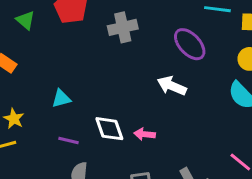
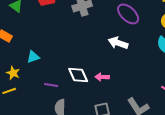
cyan triangle: (61, 98) -> (33, 57), moved

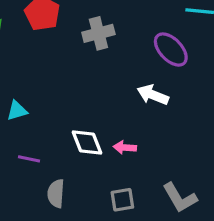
purple line: (51, 85) -> (29, 159), moved

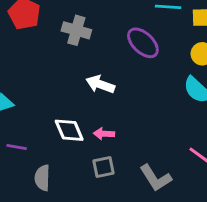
gray cross: (98, 33) -> (76, 30), turned 32
white arrow: (153, 95) -> (100, 84), moved
gray square: (122, 200) -> (103, 167), moved

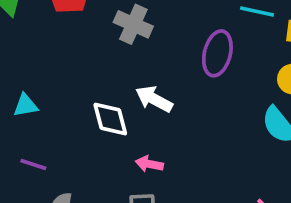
purple ellipse: (143, 43) -> (217, 53), turned 52
white diamond: (69, 130) -> (110, 119), moved

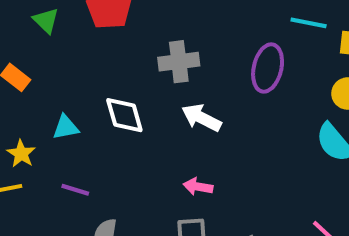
gray cross: (133, 24) -> (179, 62), moved, turned -30
white diamond: (110, 119) -> (124, 115), moved

